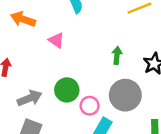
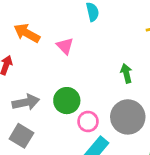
orange arrow: (23, 19) -> (27, 33), moved
green arrow: (117, 55) -> (126, 73), turned -30

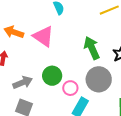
pink triangle: (65, 46) -> (43, 36), size x1.6
green arrow: (126, 73) -> (92, 48), size x1.6

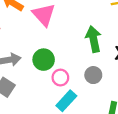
gray circle: (99, 79) -> (93, 75), size x0.6

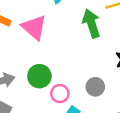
green arrow: (93, 39) -> (91, 23), moved

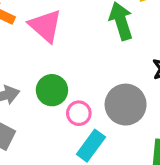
gray circle: (95, 87) -> (126, 105), size x1.6

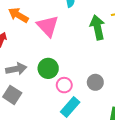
gray circle: (126, 105) -> (95, 82), size x0.6

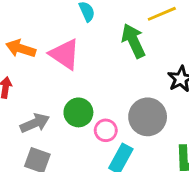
gray circle: (95, 82) -> (148, 117), size x1.6

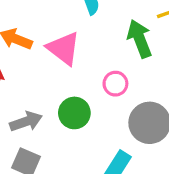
pink circle: (106, 130) -> (115, 84), moved

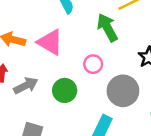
gray arrow: (26, 122) -> (26, 86), moved

